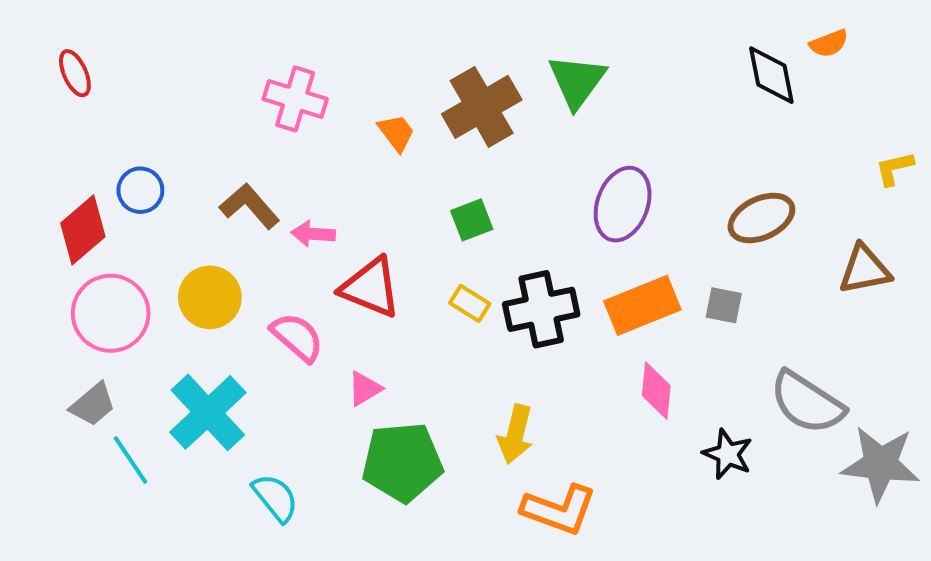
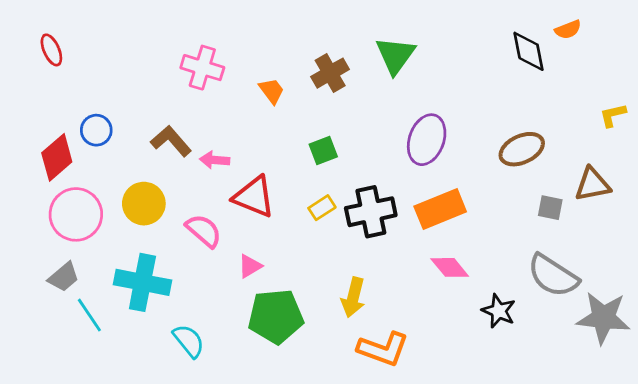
brown cross: (482, 107) -> (330, 73), size x0.7
yellow rectangle: (470, 303) -> (322, 208), turned -65
gray square: (724, 305) -> (550, 208), moved
pink diamond: (656, 391) -> (450, 267), turned -45
cyan cross: (208, 412) -> (142, 282), turned -36

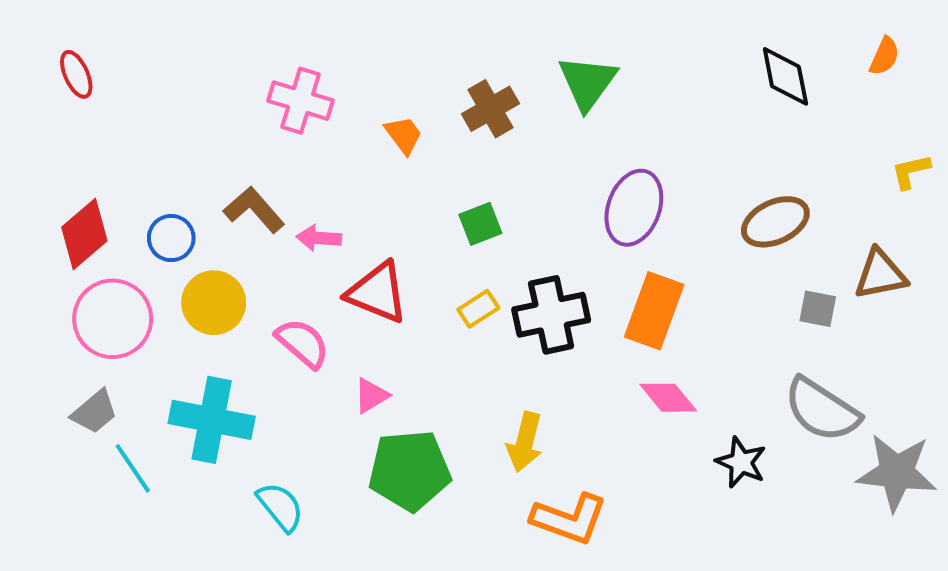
orange semicircle: (568, 30) -> (884, 56), moved, turned -45
blue circle: (96, 130) -> (171, 238), moved
orange rectangle: (440, 209) -> (654, 311), turned -48

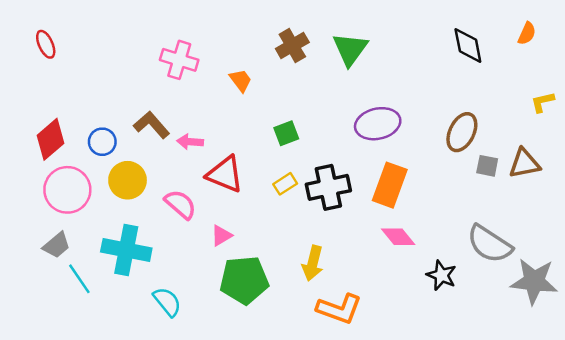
brown cross: (490, 109) -> (292, 45), moved
purple ellipse: (634, 208) -> (378, 124), turned 57
brown ellipse: (775, 222) -> (462, 132), turned -39
gray square: (818, 309) -> (487, 166), moved

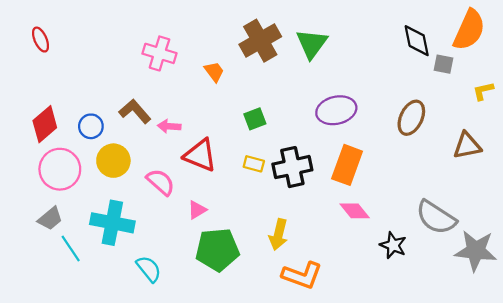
orange semicircle: (527, 33) -> (469, 30), size x2.0
brown cross: (292, 45) -> (260, 41), size x1.4
gray square: (487, 166) -> (443, 64), moved
yellow rectangle: (285, 184) -> (254, 164), turned 48

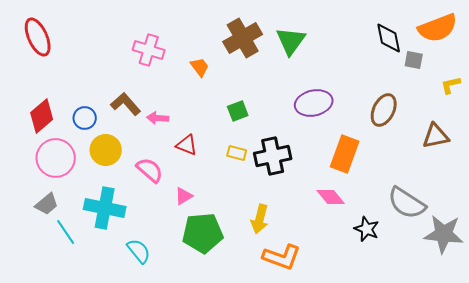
orange semicircle: (469, 30) -> (438, 28), turned 45
red ellipse: (41, 40) -> (38, 37), size x1.6
red triangle: (200, 155) -> (187, 145), size x0.7
orange rectangle: (347, 165) -> (345, 154), moved

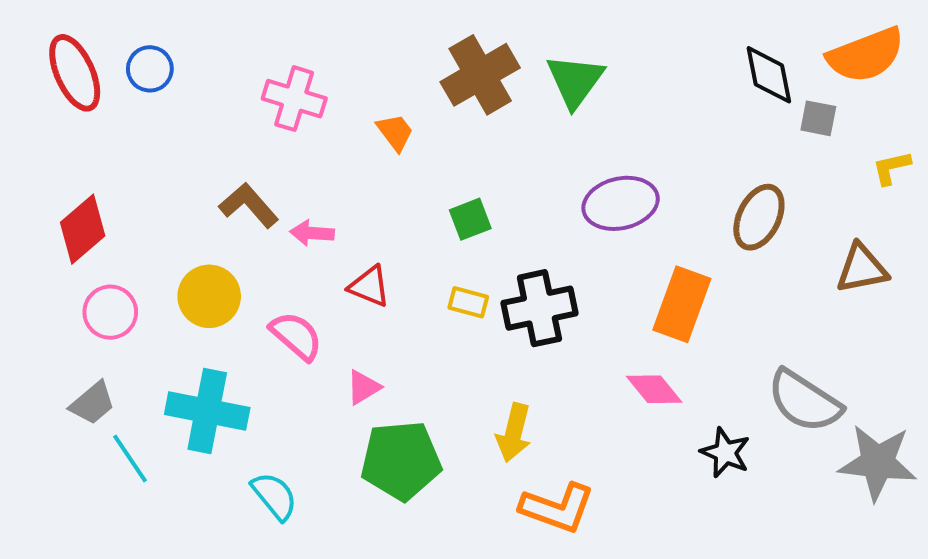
blue circle: (85, 118) -> (150, 69), moved
pink circle: (56, 158) -> (110, 312), size x0.7

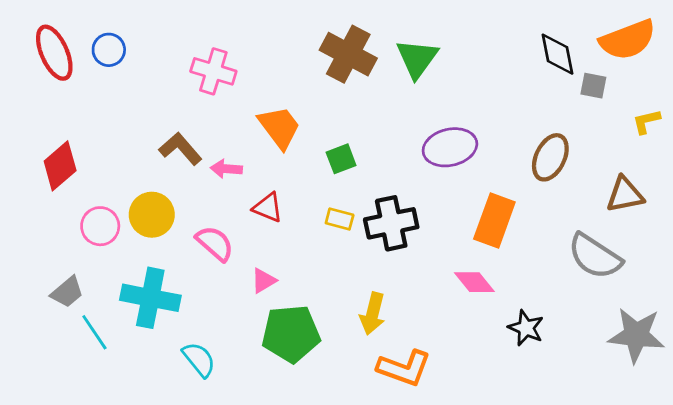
brown cross: (480, 75) -> (348, 54), turned -32
orange trapezoid: (395, 132) -> (279, 127), moved, size x1.6
pink circle: (110, 312) -> (100, 226), moved
gray semicircle: (804, 401) -> (595, 256), moved

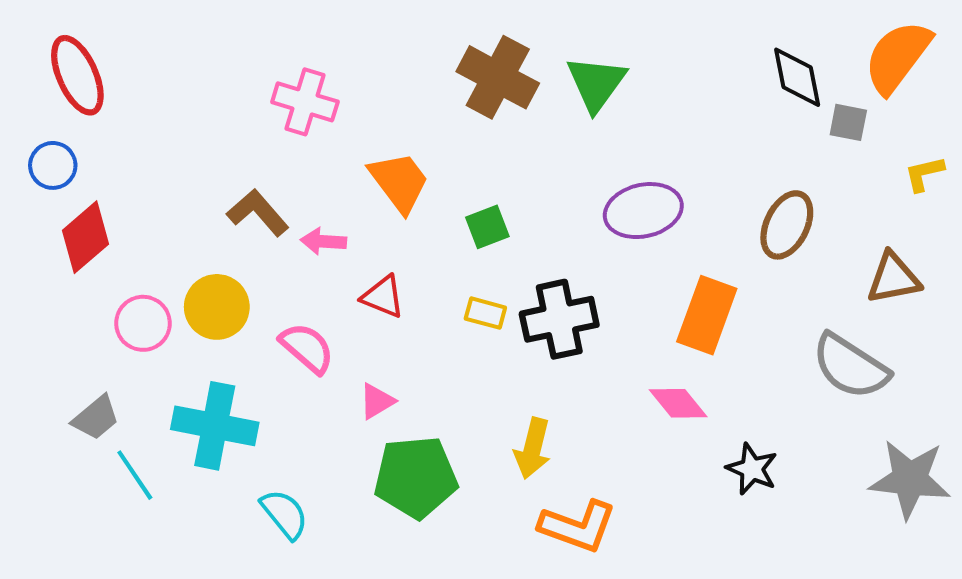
orange semicircle: (628, 40) -> (898, 57), turned 148
blue circle: (109, 50) -> (53, 165), moved

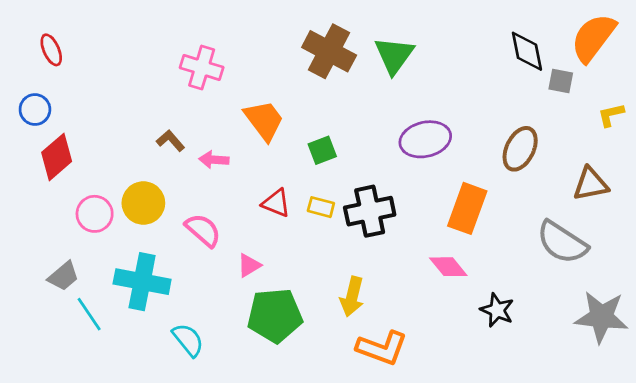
red ellipse: (77, 75) -> (51, 50), size x0.6
brown L-shape: (258, 213) -> (170, 141), size x0.7
red triangle: (383, 297) -> (276, 203), moved

